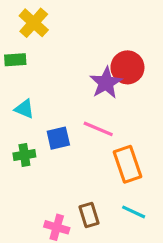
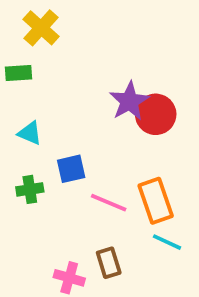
red circle: (127, 67) -> (156, 114), moved
pink line: (98, 129) -> (109, 203), moved
cyan line: (134, 212) -> (167, 242), moved

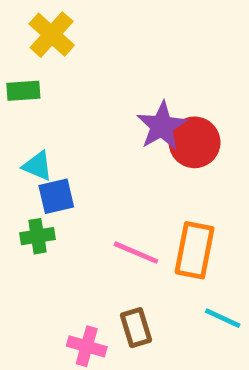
blue square: (71, 169) -> (56, 196), moved
orange rectangle: (156, 201) -> (195, 250), turned 30
cyan line: (167, 242) -> (223, 318), moved

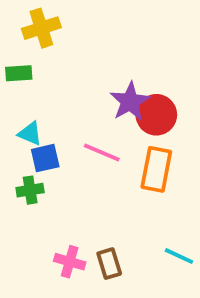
yellow cross: (52, 35) -> (41, 28), turned 30
orange rectangle: (195, 250) -> (156, 169), moved
pink line: (136, 253) -> (102, 152), moved
pink cross: (87, 346) -> (70, 262), moved

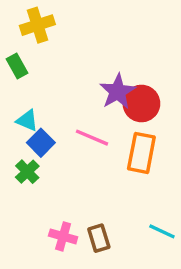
green rectangle: (19, 73) -> (17, 66), turned 65
blue square: (45, 158) -> (41, 143), turned -32
green cross: (30, 190) -> (27, 172), turned -35

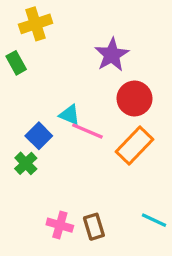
purple star: (118, 92) -> (112, 55), moved
cyan triangle: (27, 121) -> (70, 115), moved
orange rectangle: (141, 153) -> (134, 146), turned 33

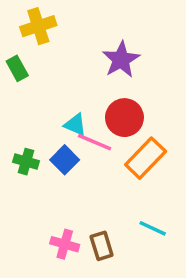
red circle: (134, 98) -> (124, 118), moved
blue square: (39, 136) -> (65, 160), moved
green cross: (26, 163) -> (26, 162), moved, turned -30
cyan line: (154, 220) -> (153, 228), moved

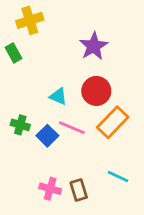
pink line: (95, 142) -> (72, 128), moved
blue square: (65, 160) -> (47, 136), moved

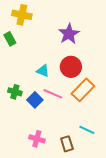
yellow cross: (30, 20) -> (22, 15), turned 30
brown rectangle: (79, 190) -> (67, 144), moved

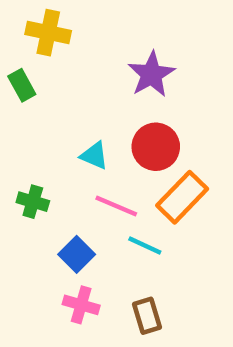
blue square: (35, 100) -> (77, 254), moved
cyan line: (87, 130) -> (145, 246), moved

